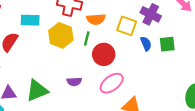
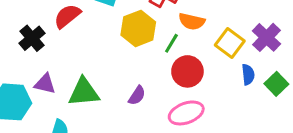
green square: (167, 44) -> (276, 84), turned 35
purple semicircle: (74, 82) -> (137, 95), turned -72

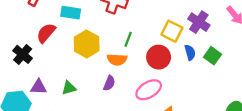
orange semicircle: (192, 21) -> (117, 60), moved
yellow hexagon: (138, 28) -> (87, 44), moved
red circle: (187, 71) -> (159, 57), moved
green triangle: (84, 92) -> (69, 88), size x0.6

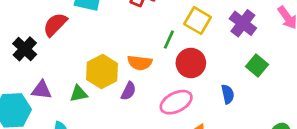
yellow square: (172, 31) -> (198, 21), moved
green line: (128, 39) -> (169, 40), moved
yellow hexagon: (87, 44) -> (102, 71), moved
blue semicircle: (190, 52) -> (228, 94), moved

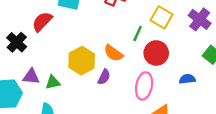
orange semicircle: (140, 63) -> (113, 53), turned 30
green triangle: (79, 94) -> (53, 82), moved
blue semicircle: (228, 94) -> (187, 79), turned -84
pink ellipse: (176, 102) -> (144, 86), turned -52

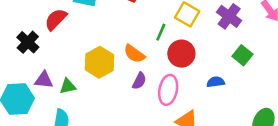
purple semicircle: (104, 77) -> (139, 81), moved

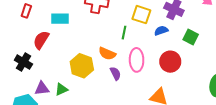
red circle: (181, 54) -> (170, 62), moved
purple semicircle: (139, 81) -> (115, 73), turned -40
blue semicircle: (216, 82) -> (161, 31), moved
pink ellipse: (168, 90) -> (137, 60), moved

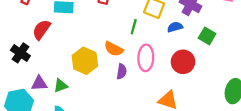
purple semicircle: (115, 73) -> (122, 71), turned 32

